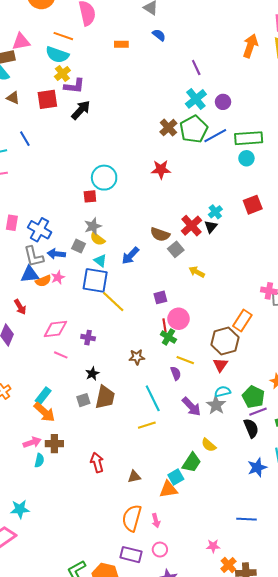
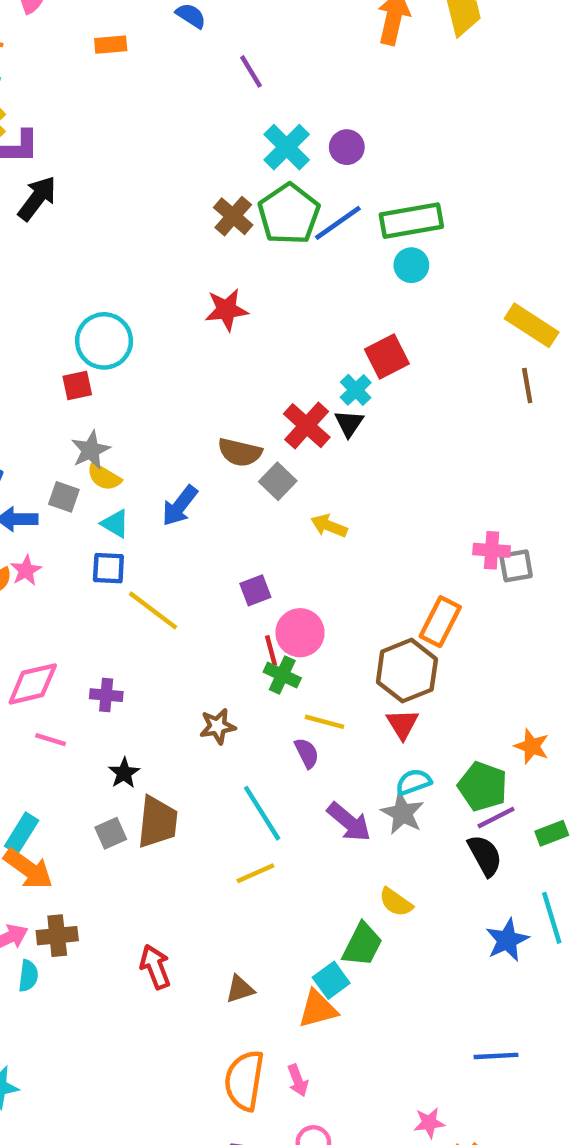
purple line: (196, 68) -> (251, 71), moved
red square: (253, 205) -> (387, 356), moved
blue square: (95, 280) -> (108, 568), size x0.6

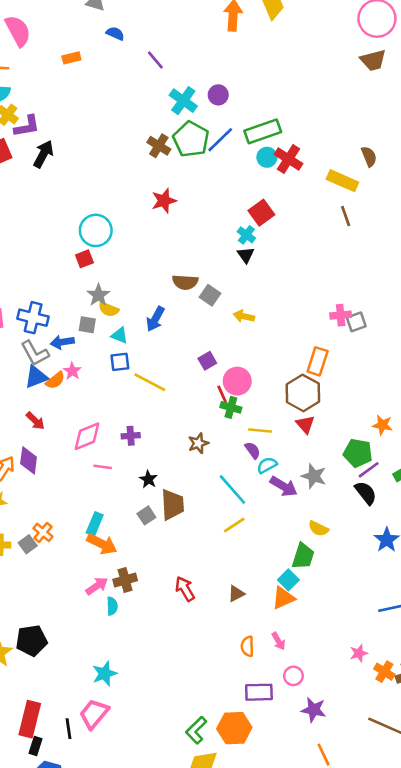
red cross: (307, 426) -> (288, 159), moved
cyan semicircle: (414, 782) -> (267, 465), moved
orange semicircle: (244, 1080) -> (247, 646), size x0.6

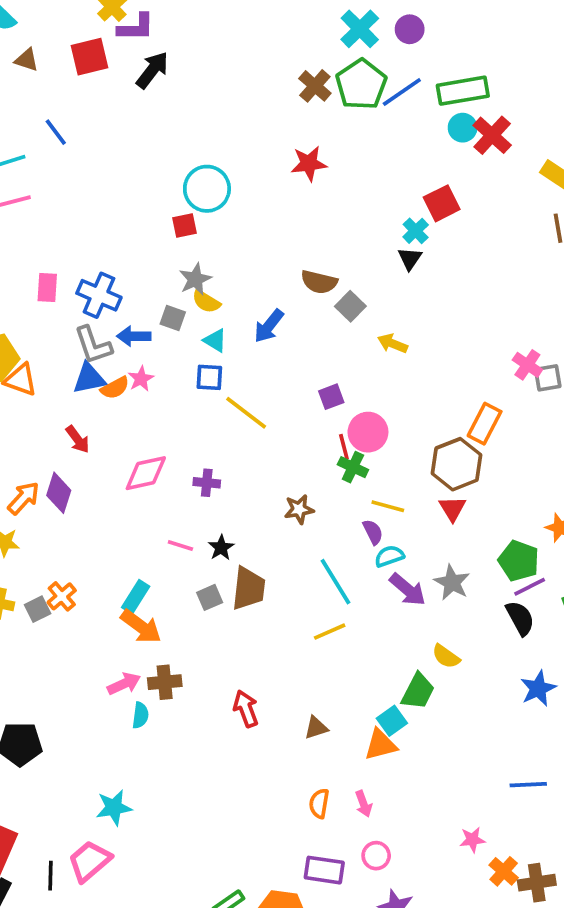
pink cross: (341, 315) -> (527, 365), turned 30
pink line: (103, 467) -> (180, 545), moved

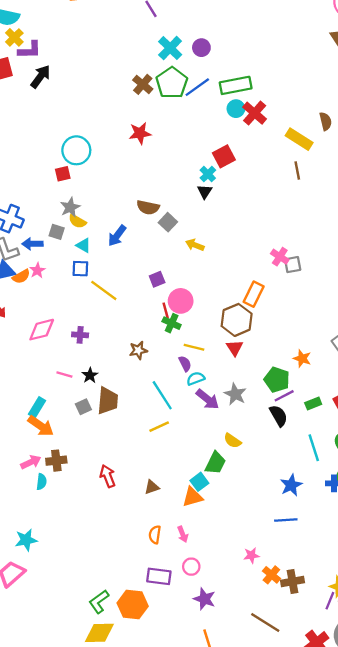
blue star: (538, 688) -> (291, 485), moved

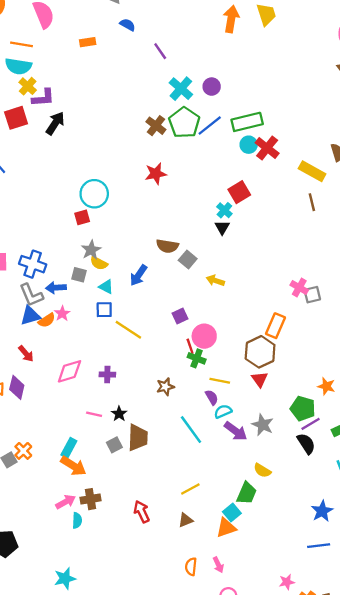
yellow line: (159, 427) -> (190, 489), moved

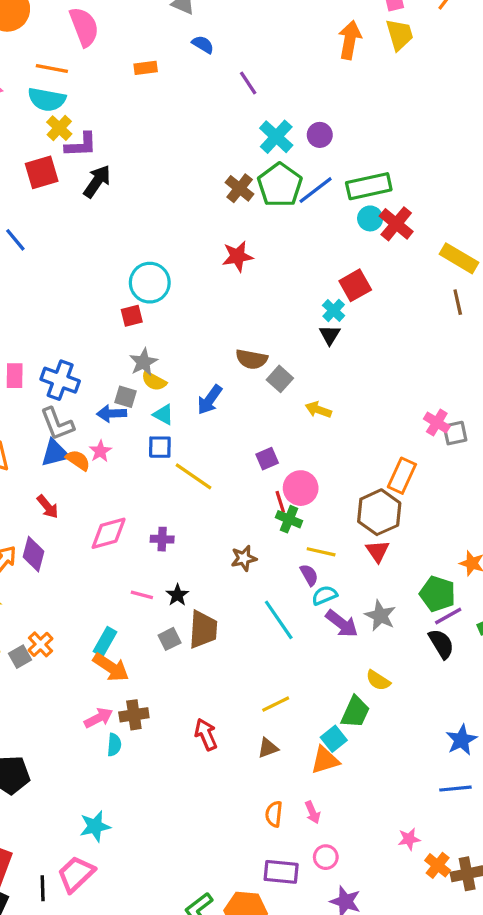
blue arrow: (56, 288) -> (112, 414), moved
orange semicircle: (47, 320) -> (78, 460), turned -114

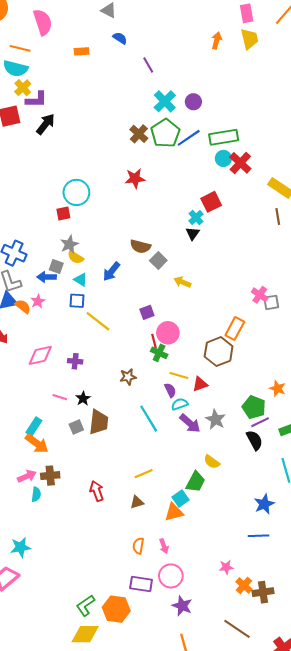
orange arrow: (350, 40) -> (217, 41), size x0.7
red triangle: (378, 551) -> (200, 384), moved, turned 42
pink circle: (326, 857) -> (171, 576), size x1.5

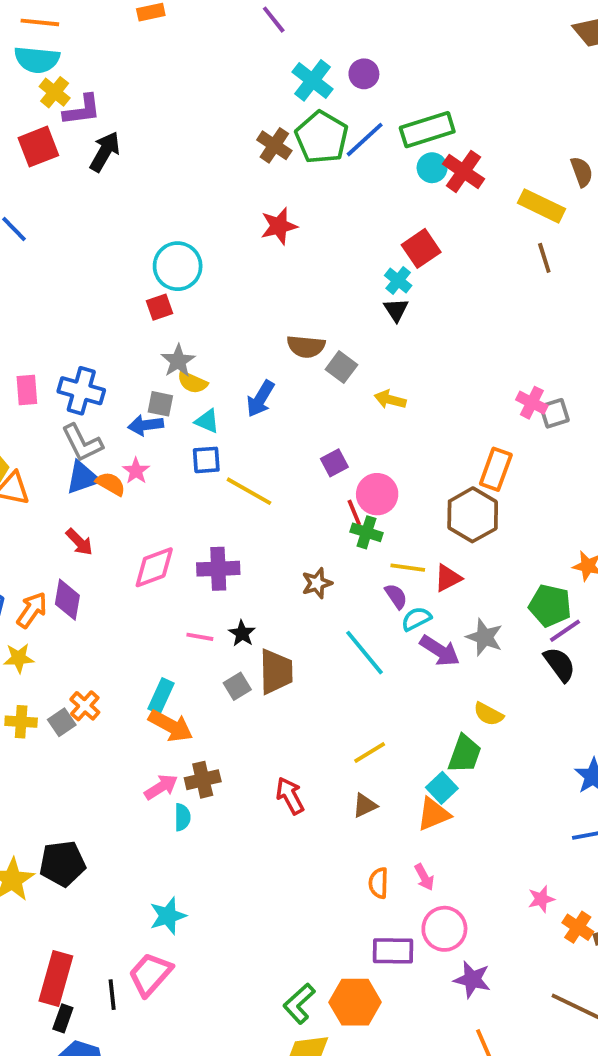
purple cross: (75, 361) -> (218, 569), size x1.5

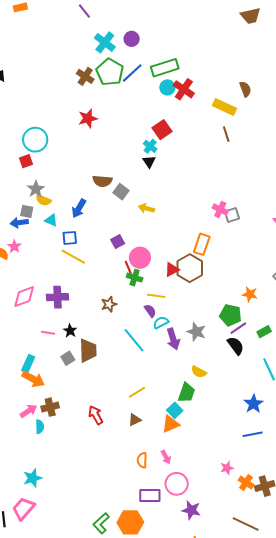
blue square: (206, 460) -> (70, 238), moved
red triangle: (448, 578) -> (172, 270), moved
purple arrow: (440, 651) -> (173, 339), turned 40

